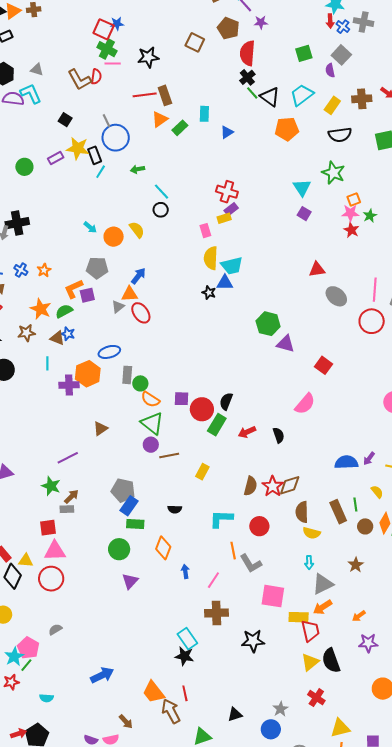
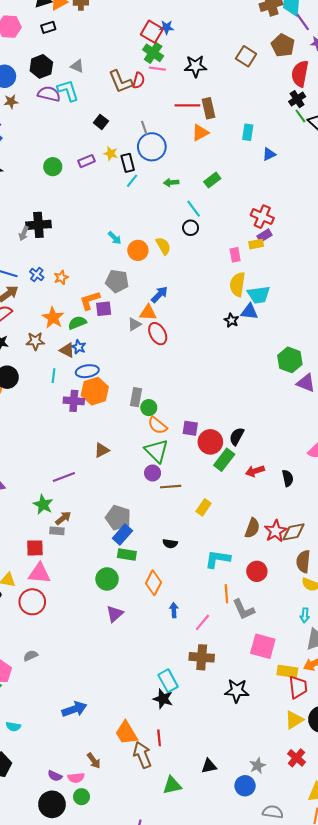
green rectangle: (180, 128) -> (212, 180), moved
yellow star: (78, 148) -> (111, 153), size x0.6
blue ellipse: (109, 352) -> (87, 371), moved

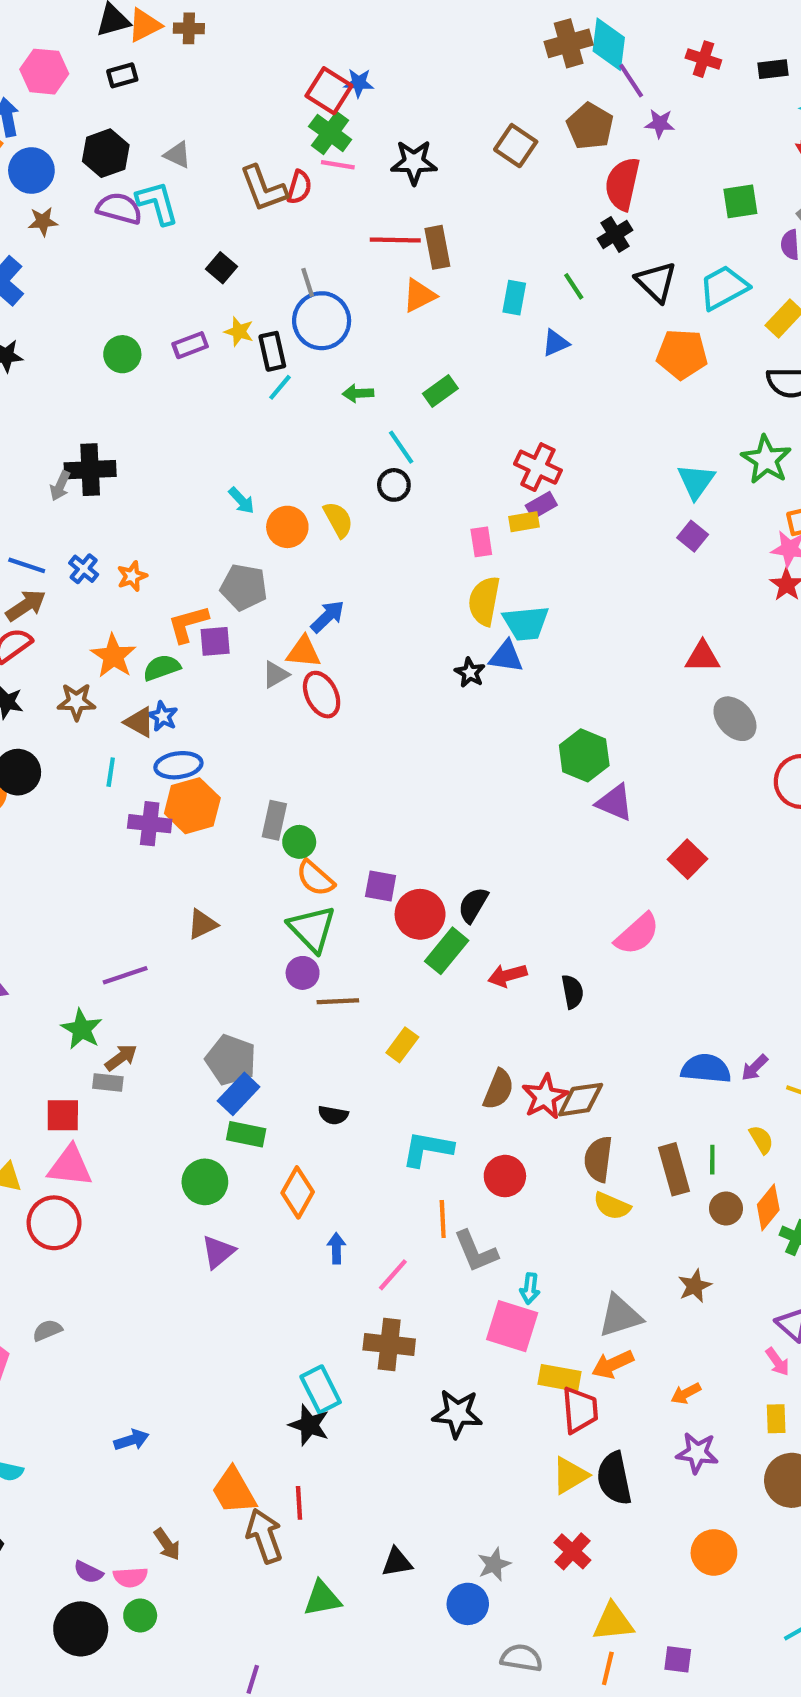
green line: (300, 116) -> (574, 286), moved
cyan arrow: (305, 615) -> (530, 1289), moved
blue arrow: (74, 709) -> (131, 1440), size x0.7

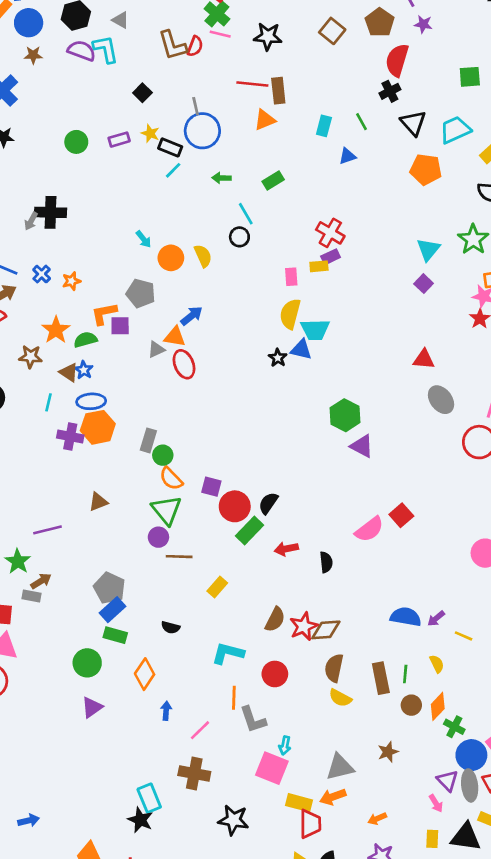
black rectangle: (272, 351) -> (170, 147), turned -60
red square: (687, 859) -> (401, 515), moved

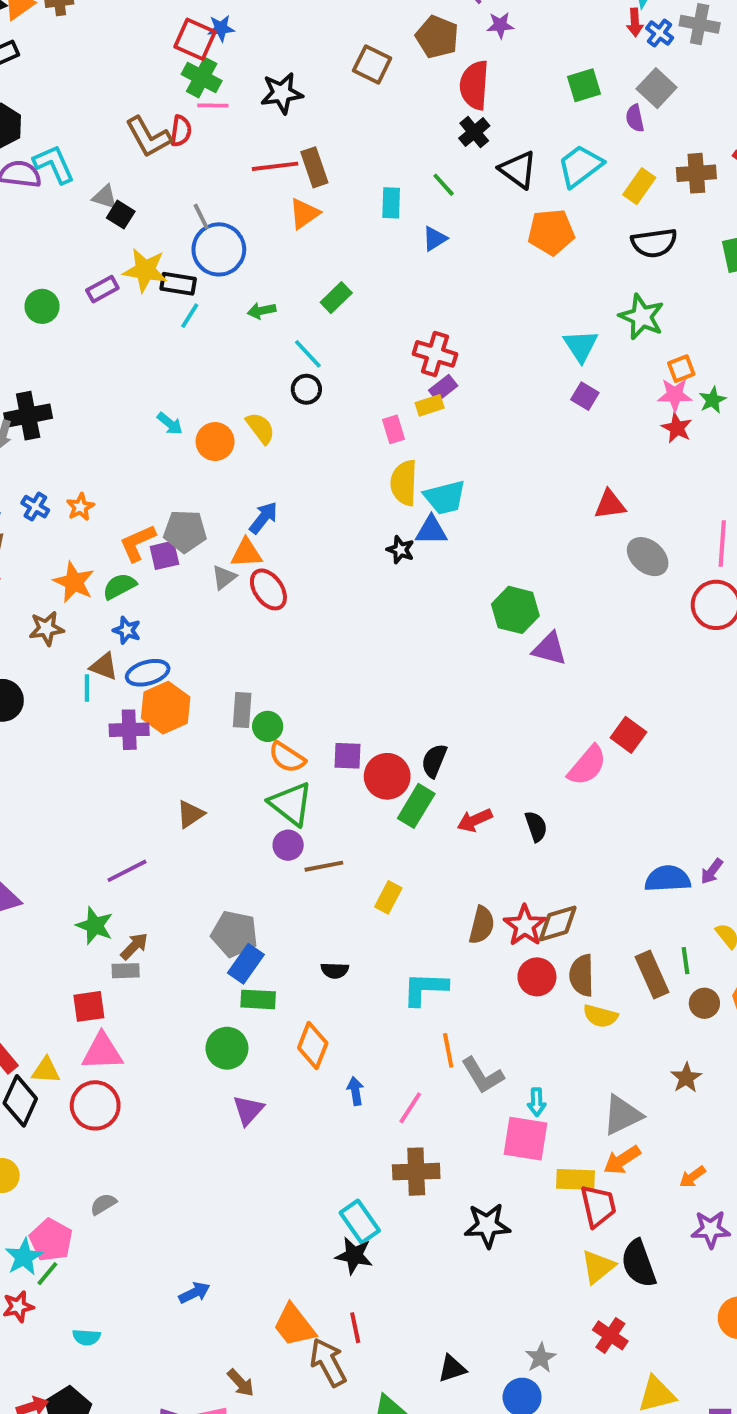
gray triangle: (121, 20) -> (105, 197), moved
yellow star: (150, 133) -> (145, 270), size x1.6
gray pentagon: (141, 293) -> (185, 531), moved
brown triangle: (69, 372) -> (104, 666), moved
red circle: (275, 674) -> (537, 977), moved

